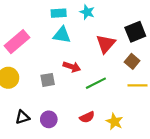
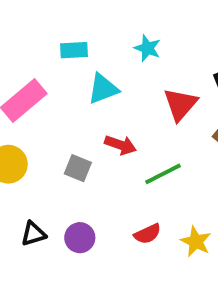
cyan rectangle: (59, 13) -> (74, 50), moved
cyan triangle: (62, 35) -> (103, 89), turned -30
gray square: (48, 80) -> (78, 168), turned 32

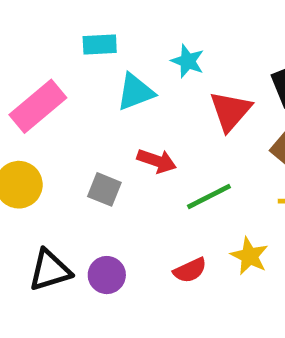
cyan star: (147, 48) -> (188, 61), moved
black triangle: (33, 234) -> (50, 270), size x1.4
yellow star: (196, 242) -> (249, 256), moved

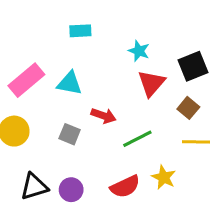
cyan rectangle: (100, 44) -> (80, 31), moved
cyan star: (188, 61) -> (139, 51), moved
cyan triangle: (135, 92) -> (70, 83), moved, turned 32
red semicircle: (190, 270) -> (125, 187), size x1.4

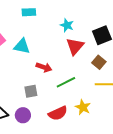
gray square: (70, 134) -> (31, 91), moved, turned -32

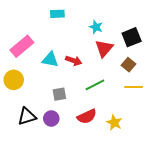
cyan triangle: (22, 46) -> (50, 60), moved
red arrow: (44, 67) -> (74, 61), moved
yellow star: (83, 107) -> (114, 123), moved

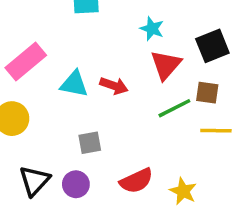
brown square: (129, 65) -> (207, 93), turned -32
green line: (95, 85) -> (174, 108), moved
black triangle: (27, 116) -> (34, 181), turned -30

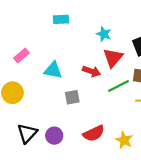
pink rectangle: (26, 61) -> (22, 55), size x0.6
red arrow: (114, 86) -> (91, 71), moved
gray square: (90, 143) -> (72, 97), moved

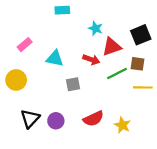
cyan star: (104, 34) -> (96, 28), moved
red triangle: (113, 58) -> (112, 47), turned 30

